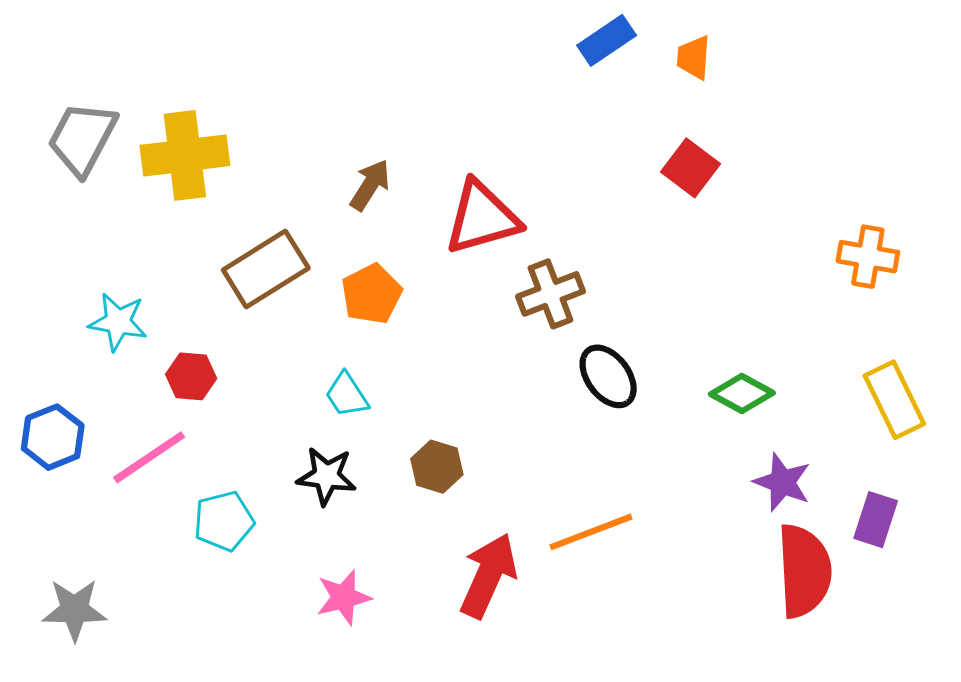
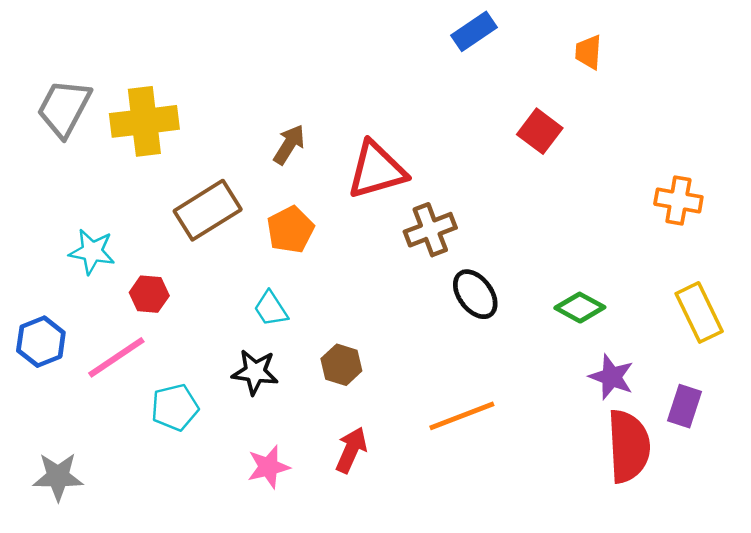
orange trapezoid: (694, 57) -> (588, 52), moved
red arrow: (488, 576) -> (351, 450), moved, size x0.7

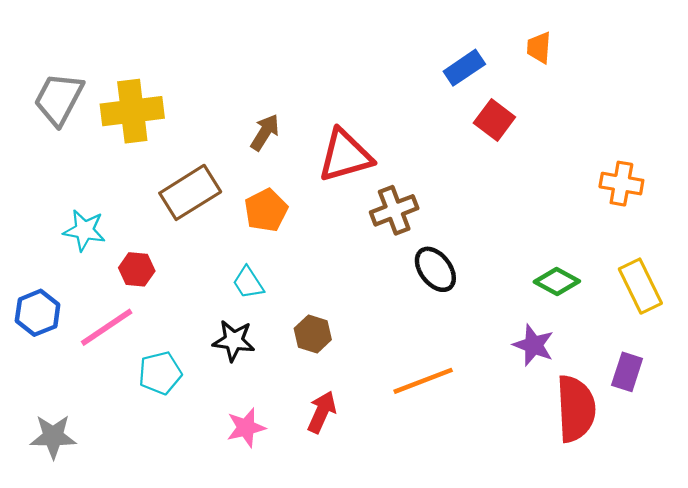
blue rectangle: (474, 31) -> (464, 68), moved
green diamond: (580, 308) -> (557, 282), moved
purple star: (612, 377) -> (533, 345), moved

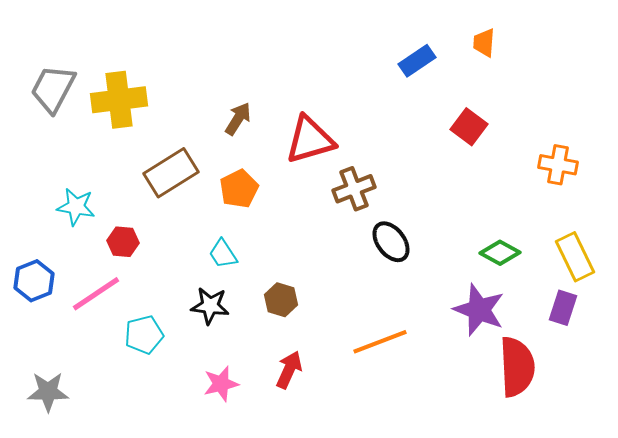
red square: (494, 120) -> (469, 127), moved
purple star: (533, 345) -> (479, 310), size x1.4
purple rectangle: (627, 372) -> (563, 308), moved

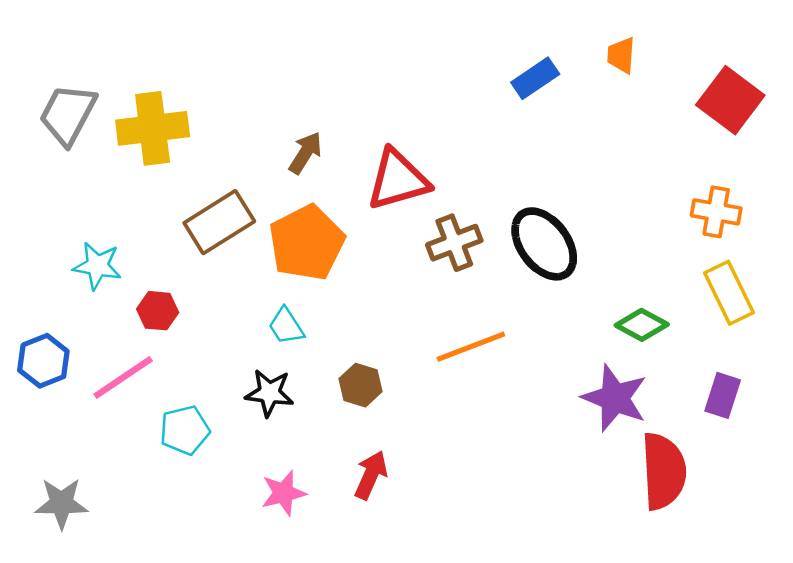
red square: (469, 127) -> (730, 100), moved, size x1.4
orange pentagon: (239, 189) -> (307, 243), size x1.5
black ellipse: (391, 242) -> (544, 244), moved, size x1.4
yellow rectangle: (575, 257) -> (729, 293), moved
orange line: (380, 342) -> (471, 347), moved

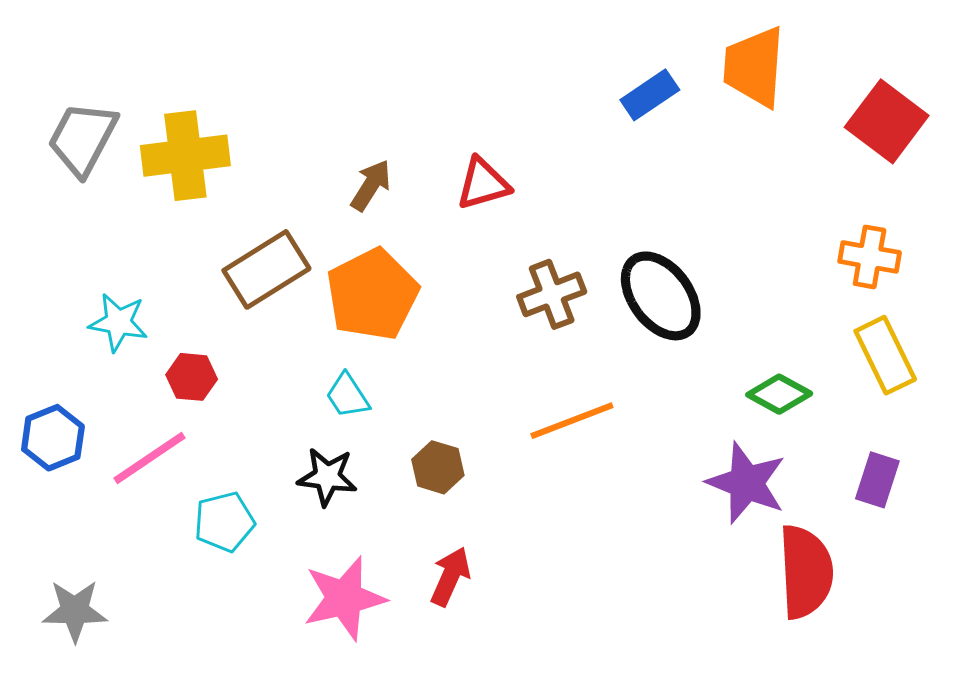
orange trapezoid: (621, 55) -> (754, 67), size x1.8
red triangle: (398, 180) -> (483, 184), moved, size x0.7
pink star: (284, 493) -> (344, 598), size x1.5

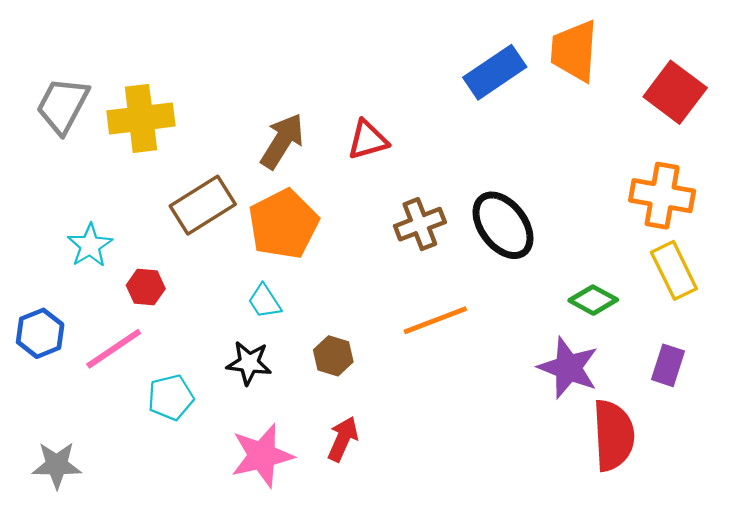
blue rectangle: (650, 95) -> (495, 72), size x1.4
brown arrow: (371, 185) -> (282, 141), size x1.4
orange cross: (870, 257) -> (662, 196), size x1.4
cyan star: (118, 322) -> (90, 245), turned 30

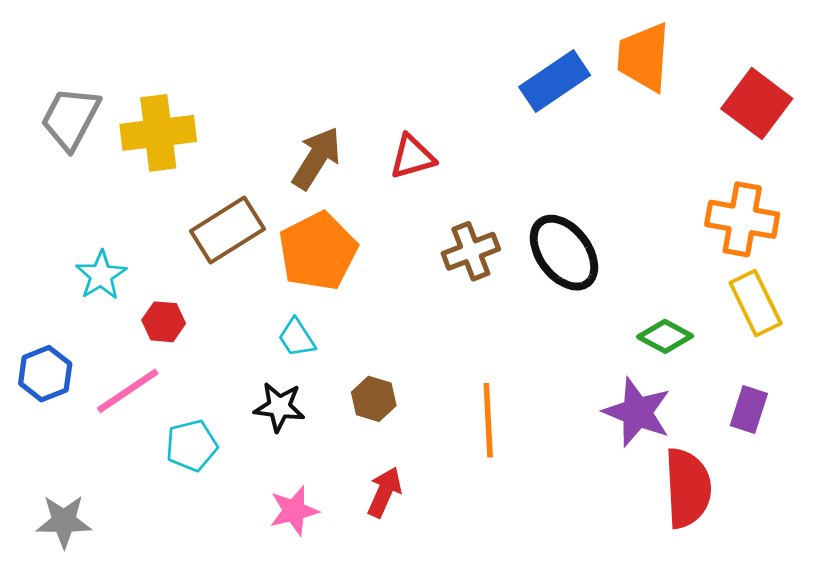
orange line: (435, 320) -> (488, 420), moved, turned -72
pink star: (262, 456) -> (294, 511), size x0.7

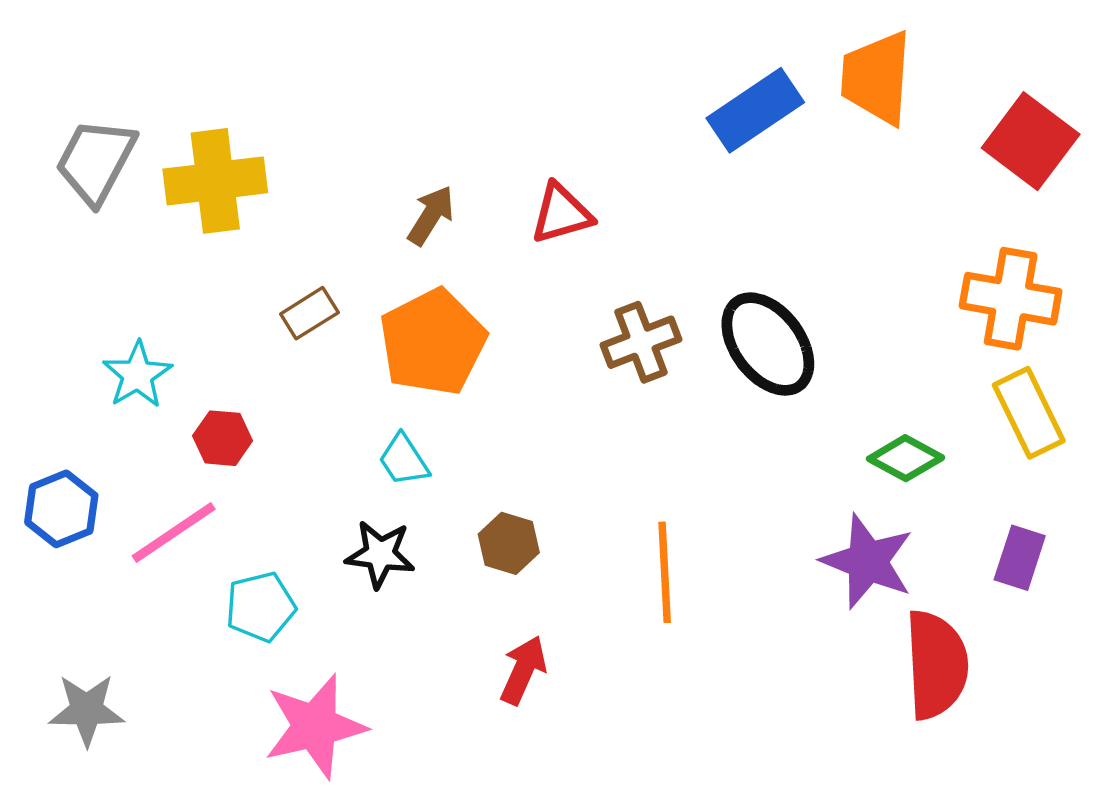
brown arrow: (317, 158) -> (431, 215), size x0.7
brown rectangle: (227, 230) -> (309, 313), size x0.6
pink star: (294, 511) -> (315, 726), moved, size x1.5

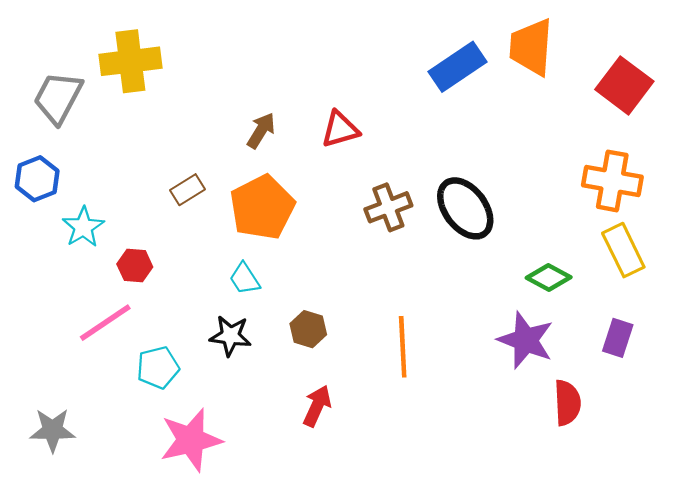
yellow cross: (215, 181) -> (130, 61), moved
blue hexagon: (61, 509) -> (37, 179), moved
red semicircle: (936, 665) -> (567, 403), size x0.7

